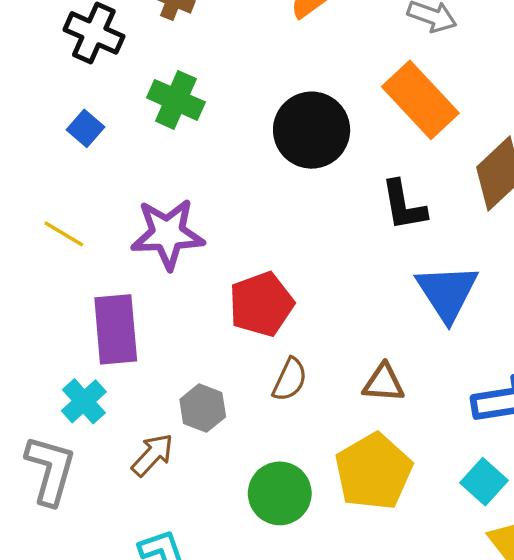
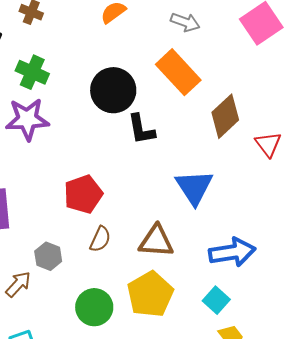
black L-shape: (404, 205) -> (141, 129), moved
purple star: (168, 234) -> (27, 119), moved
brown triangle: (384, 383) -> (156, 241), size x1.4

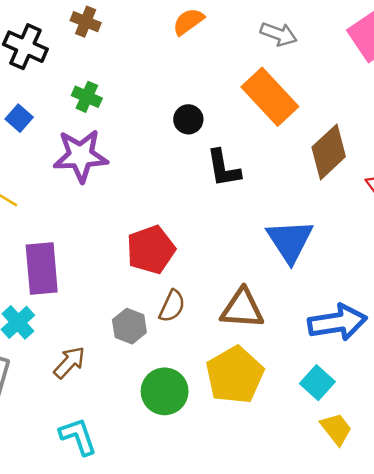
green cross: (32, 72) -> (87, 97), size x0.7
black circle: (113, 90) -> (188, 119), size x0.5
gray hexagon: (48, 256) -> (129, 326), moved

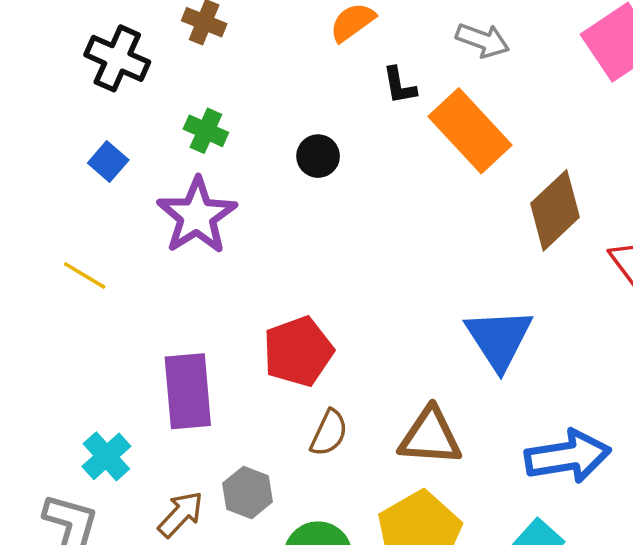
black circle: (188, 119) -> (318, 156), moved
purple star: (81, 156) -> (197, 216), turned -30
black L-shape: (223, 168) -> (399, 86), moved, size x0.7
purple rectangle: (42, 268) -> (188, 391), moved
gray hexagon: (129, 326) -> (248, 493), moved

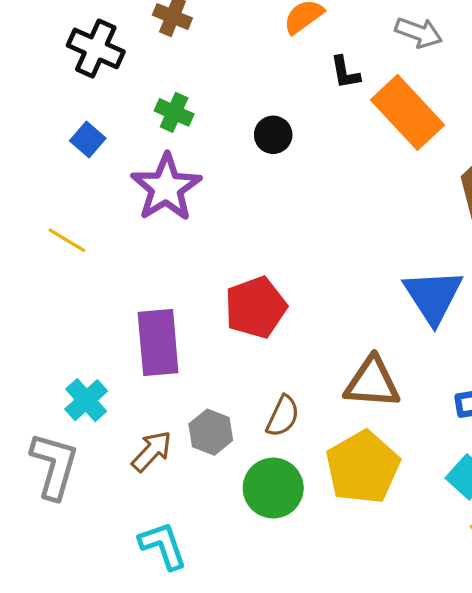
brown semicircle: (329, 433) -> (283, 416), moved

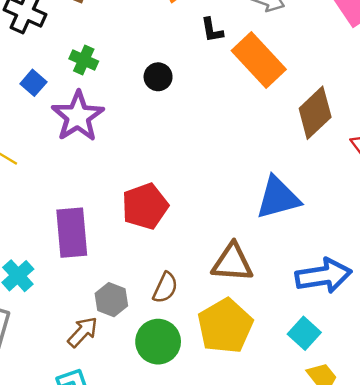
blue square: (88, 140) -> (33, 83), moved
blue triangle: (433, 296) -> (278, 198), turned 48
brown arrow: (152, 451) -> (83, 332), moved

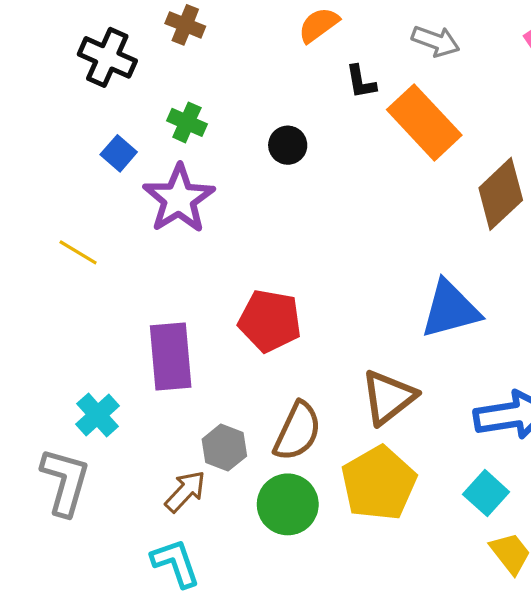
red pentagon: (145, 206) -> (270, 321), turned 30
brown triangle: (232, 263) -> (389, 397), turned -42
brown semicircle: (165, 288) -> (297, 431), size x1.4

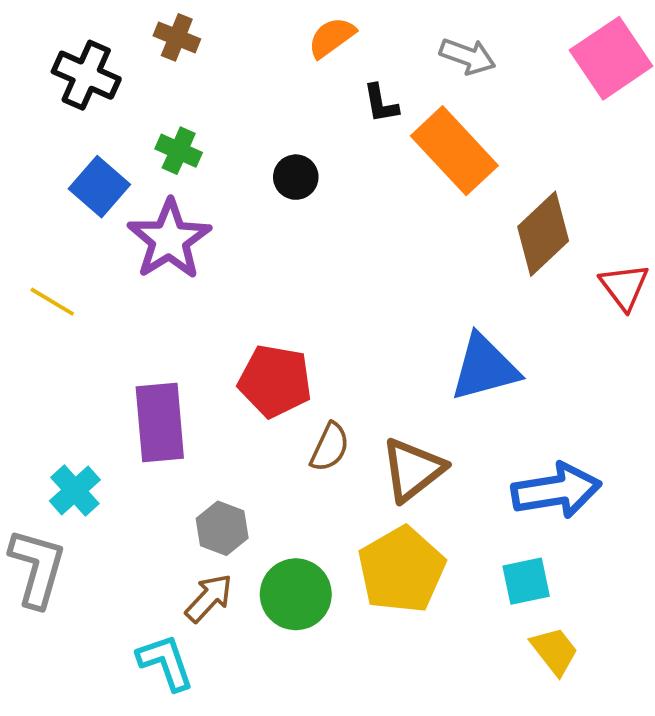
blue square: (119, 153) -> (99, 187), size x1.4
brown semicircle: (297, 431) -> (330, 447), moved, size x0.7
brown arrow: (185, 491) -> (209, 598), moved
cyan square: (486, 493) -> (526, 581), turned 36

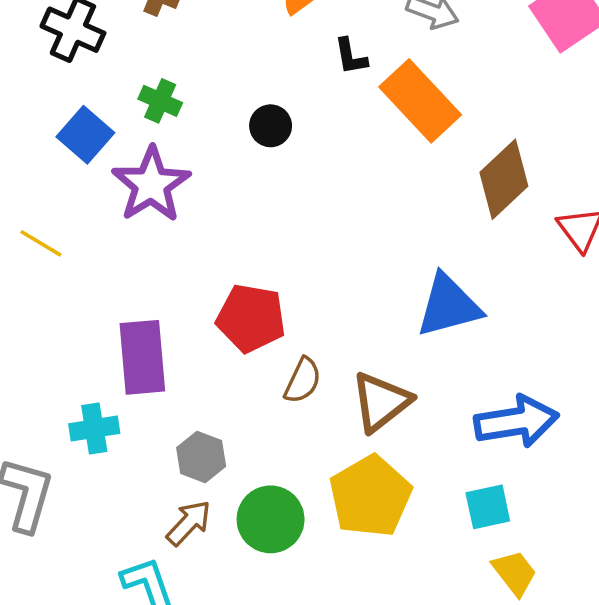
cyan cross: (75, 490) -> (94, 429), moved, turned 33

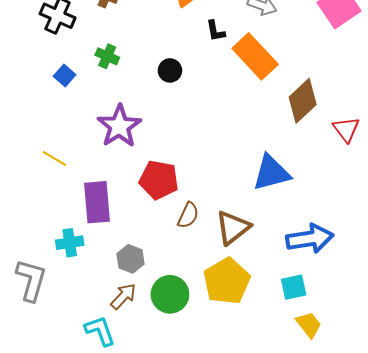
blue square: (85, 135) -> (65, 76), size x0.7
purple star: (151, 185) -> (119, 126), moved
yellow line: (41, 243) -> (54, 159), moved

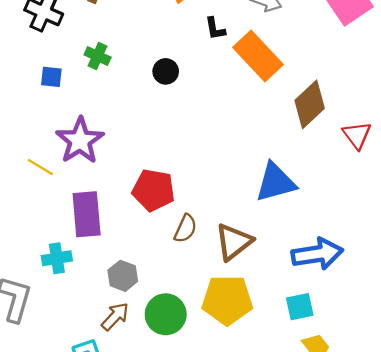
blue square: (65, 76) -> (51, 77), turned -35
purple star: (119, 126) -> (80, 141), moved
yellow pentagon: (227, 281) -> (227, 300), turned 30

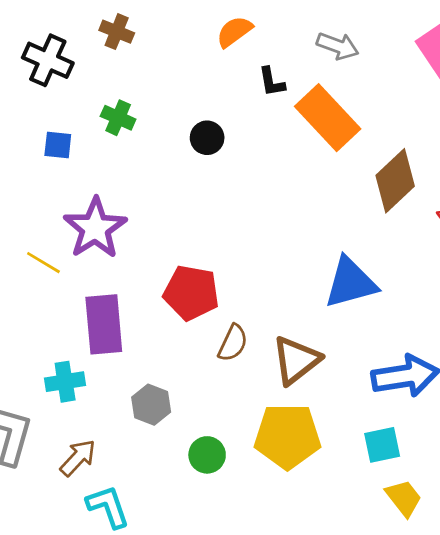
green circle: (166, 314) -> (207, 455), size x0.7
brown arrow: (115, 316) -> (78, 458), moved

